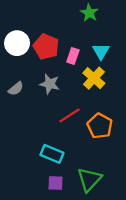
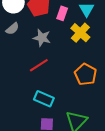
gray semicircle: (16, 89) -> (12, 29), moved
red line: (69, 115) -> (39, 65), moved

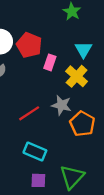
pink rectangle: (62, 13) -> (50, 62), moved
gray star: (42, 38) -> (62, 105), moved

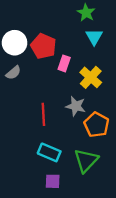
cyan triangle: (83, 50) -> (94, 37), moved
red line: (29, 113) -> (43, 114), turned -60
green triangle: (72, 177) -> (86, 160), moved

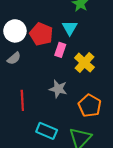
cyan triangle: (94, 37) -> (70, 28), moved
gray star: (76, 106) -> (58, 89), moved
red line: (43, 114) -> (22, 100), moved

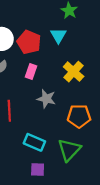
pink rectangle: (60, 50) -> (31, 72), moved
orange pentagon: (90, 106) -> (79, 116), turned -30

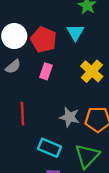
gray star: (46, 99) -> (69, 117), moved

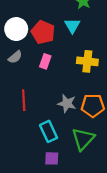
yellow cross: (92, 71) -> (87, 61), turned -36
cyan rectangle: (49, 148) -> (49, 131), turned 42

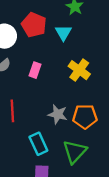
red pentagon: (43, 32) -> (34, 25), moved
yellow cross: (87, 61) -> (79, 70), turned 30

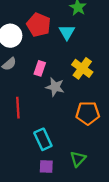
gray star: (58, 114) -> (55, 87), moved
green triangle: (75, 152) -> (78, 159), moved, size x0.7

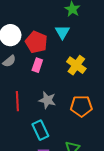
red pentagon: (39, 25) -> (36, 42), moved
gray star: (55, 87) -> (47, 100), moved

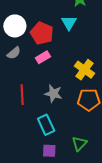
pink rectangle: (37, 65) -> (43, 57), turned 40
yellow cross: (76, 65) -> (85, 70), moved

